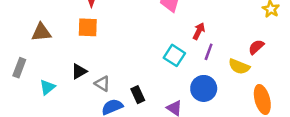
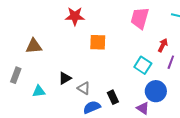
orange square: (88, 27) -> (98, 42), moved
cyan triangle: (47, 87) -> (39, 91), turned 32
blue circle: (204, 88) -> (156, 91), moved

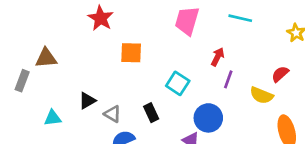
red star: (75, 16) -> (101, 18), turned 30
cyan square: (143, 65) -> (178, 83), moved
gray rectangle: (16, 75) -> (22, 81), moved
black rectangle: (113, 97) -> (151, 113), moved

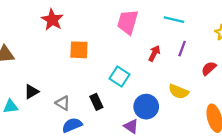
purple line: (228, 79) -> (182, 49), moved
yellow semicircle: (262, 95) -> (179, 92), moved
black triangle: (87, 101) -> (31, 92), moved

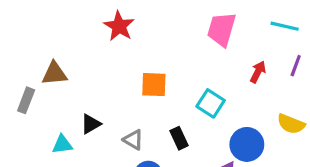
orange square: (79, 50) -> (154, 85), moved

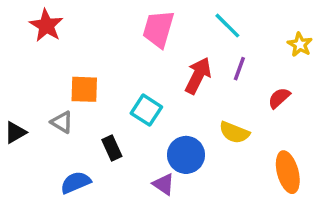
cyan line: (285, 26) -> (227, 26), turned 32
red arrow: (258, 72) -> (198, 76), size x1.5
gray triangle: (133, 140) -> (62, 122), moved

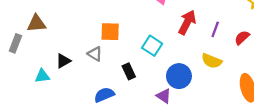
purple line: (239, 69) -> (215, 29), moved

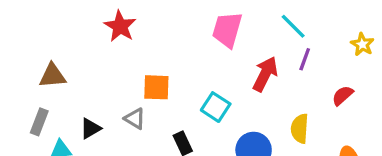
purple line: (215, 29) -> (305, 59), moved
gray rectangle: (15, 43) -> (39, 122), moved
yellow semicircle: (212, 61) -> (300, 128), turned 72

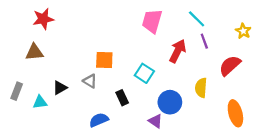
red star: (120, 26) -> (43, 19), moved, turned 30
purple line: (305, 59) -> (204, 41), turned -40
red semicircle: (343, 96) -> (230, 66), size x1.5
gray rectangle: (39, 122) -> (17, 91), moved

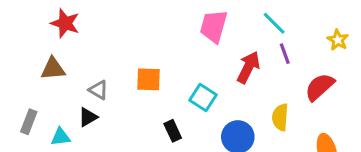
red star: (43, 19) -> (65, 23), turned 30
gray triangle: (90, 81) -> (98, 90), moved

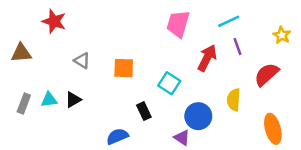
cyan line: (274, 23) -> (229, 21), turned -70
brown triangle: (53, 69) -> (21, 53), moved
gray triangle: (98, 90) -> (82, 61), moved
cyan triangle: (61, 137) -> (49, 100), moved

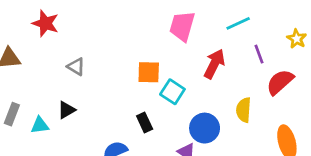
purple line: (237, 47) -> (259, 54), moved
orange square: (124, 68) -> (149, 72), moved
cyan triangle: (49, 100) -> (40, 125), moved

